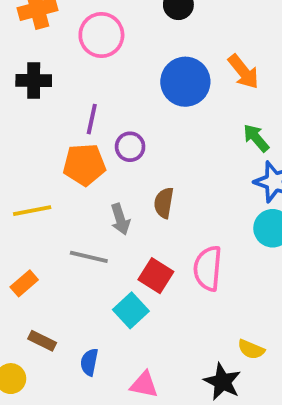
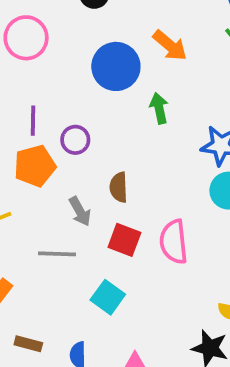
green arrow: (256, 138) -> (159, 108), moved, turned 40
red square: (156, 276) -> (124, 240), moved

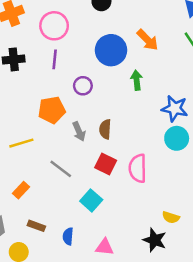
purple line: (33, 121) -> (55, 59), moved
purple circle: (75, 140) -> (83, 86), moved
gray arrow: (80, 211) -> (79, 131), moved
gray line: (57, 254) -> (61, 169), turned 30

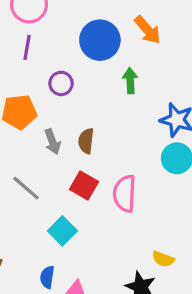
blue semicircle: (68, 236) -> (47, 277), moved

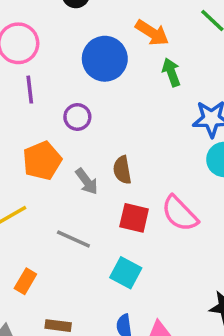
green arrow: (130, 81) -> (171, 72), moved
pink semicircle: (125, 194) -> (180, 214), turned -30

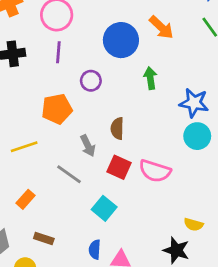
green arrow: (171, 72) -> (150, 78), moved
gray arrow: (87, 181) -> (88, 146), moved
pink semicircle: (180, 214) -> (155, 171), turned -40

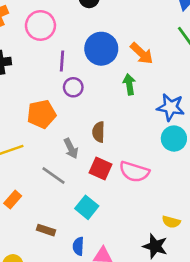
orange arrow: (161, 27) -> (142, 53), moved
purple line: (58, 52) -> (62, 61), moved
brown rectangle: (44, 239) -> (46, 230), moved

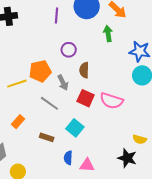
purple circle: (73, 87) -> (69, 50), moved
orange pentagon: (42, 114) -> (40, 71), moved
brown rectangle: (46, 230) -> (47, 137), moved

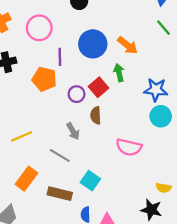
orange pentagon: (40, 71) -> (44, 79), moved, turned 30
red square: (86, 98) -> (99, 87), moved, turned 30
orange rectangle: (18, 122) -> (26, 179), size x1.5
brown rectangle: (47, 137) -> (60, 194), size x1.5

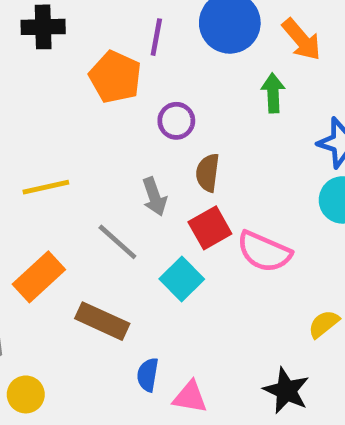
red square: (99, 87) -> (210, 228), moved
cyan square: (90, 181) -> (182, 279), moved
yellow semicircle: (164, 188) -> (324, 324), moved, turned 120

